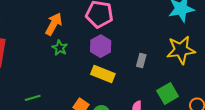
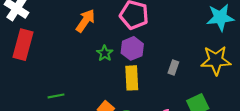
green star: (60, 48) -> (105, 53), moved
yellow rectangle: (103, 74) -> (132, 78), turned 60

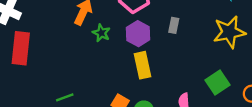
green star: (105, 53) -> (101, 33), moved
gray rectangle: (173, 68) -> (174, 25), moved

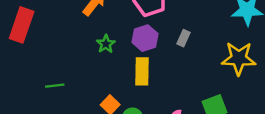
green star: (101, 33) -> (106, 44), moved

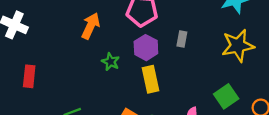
red rectangle: (22, 25) -> (29, 76), moved, size x0.7

